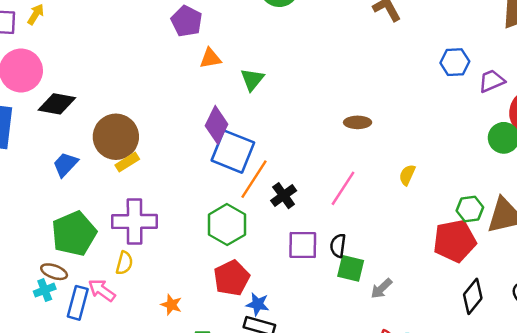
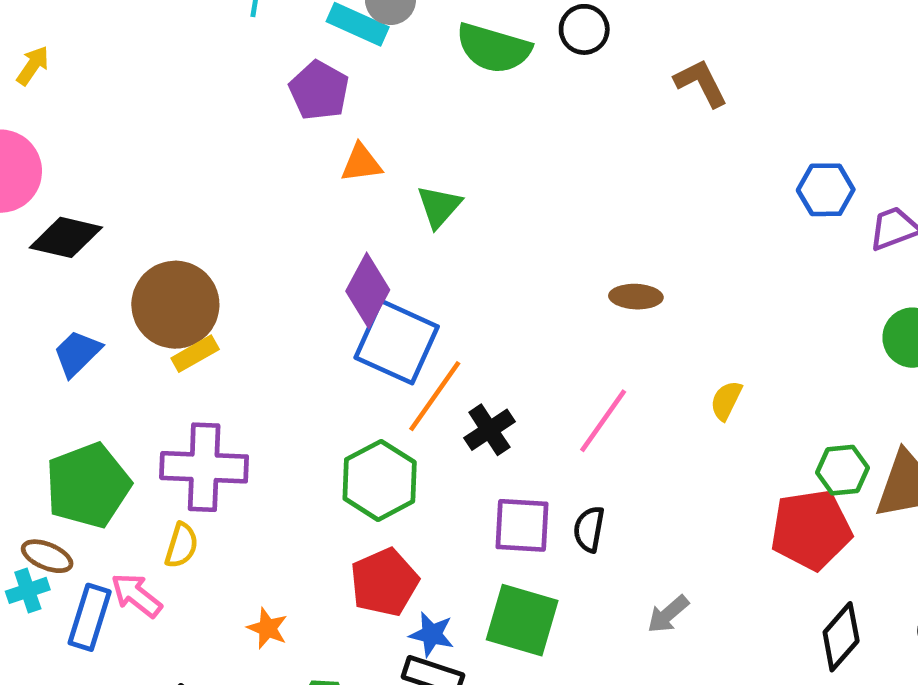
green square: (351, 268) -> (522, 620), moved, size x1.4

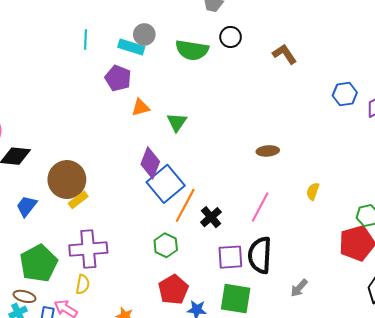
blue square: (397, 342) -> (166, 184), turned 33
green hexagon: (380, 480) -> (166, 245), size x0.7
black semicircle: (589, 529) -> (260, 255), size x1.8

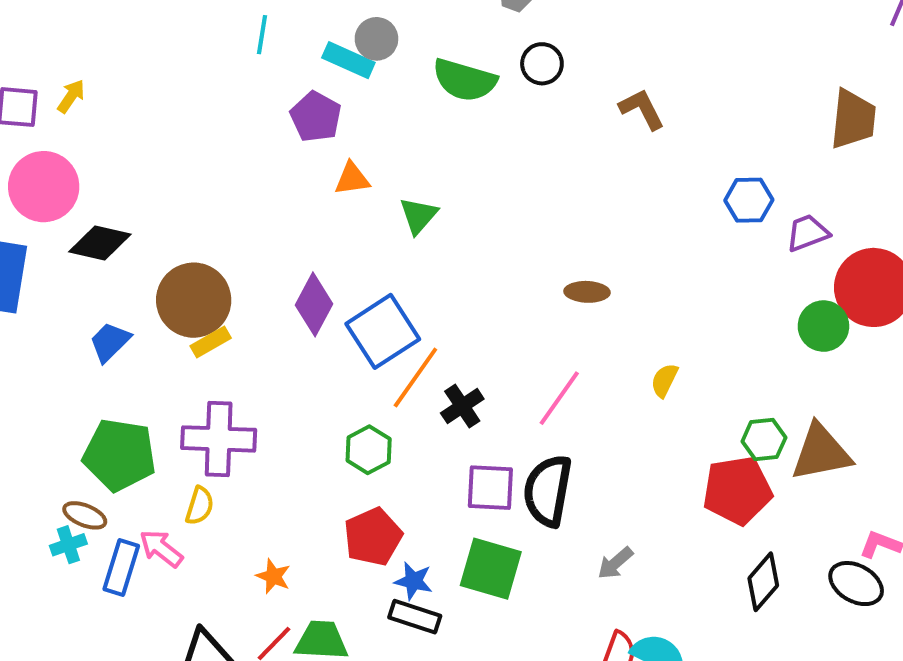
purple diamond: (150, 163) -> (314, 304), moved
green pentagon: (39, 263) -> (120, 455), turned 30

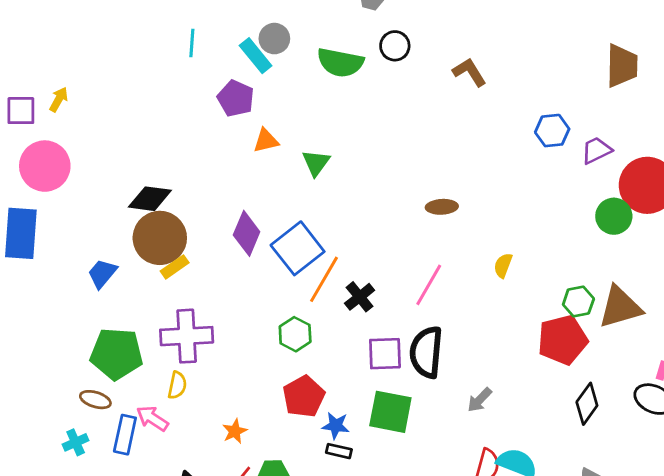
cyan rectangle: (348, 60) -> (256, 56), turned 32
black diamond: (100, 243) -> (150, 199), moved
cyan cross: (68, 545) -> (76, 442), moved
orange star: (273, 576) -> (235, 431), turned 30
black rectangle: (415, 617) -> (339, 451), size x0.7

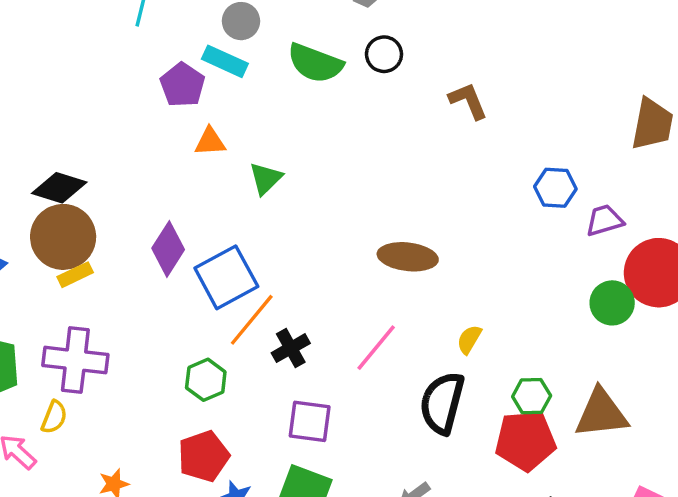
cyan rectangle: (256, 56) -> (225, 61), moved, turned -36
brown ellipse: (442, 207) -> (408, 257), size x1.5
green hexagon: (578, 302) -> (532, 396), moved
black semicircle: (426, 352) -> (442, 403), moved

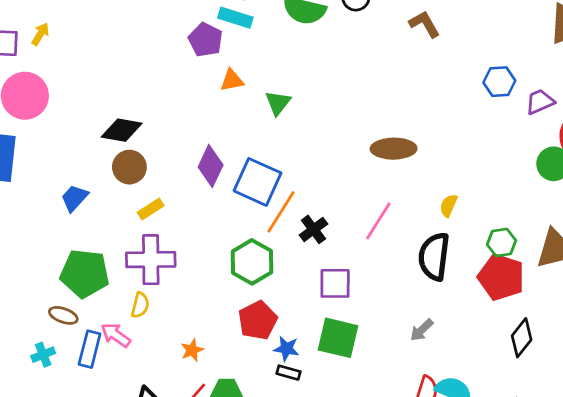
brown circle: (63, 237) -> (129, 167), size x0.7
yellow rectangle: (75, 275) -> (151, 209), moved
blue square: (226, 277) -> (258, 182), turned -30
green hexagon: (206, 380) -> (252, 262), size x1.4
red pentagon: (525, 441) -> (501, 277), turned 30

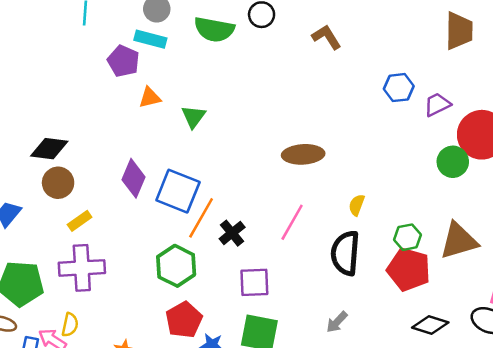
yellow semicircle: (140, 305) -> (70, 325), moved
black diamond: (522, 338) -> (430, 325), turned 72

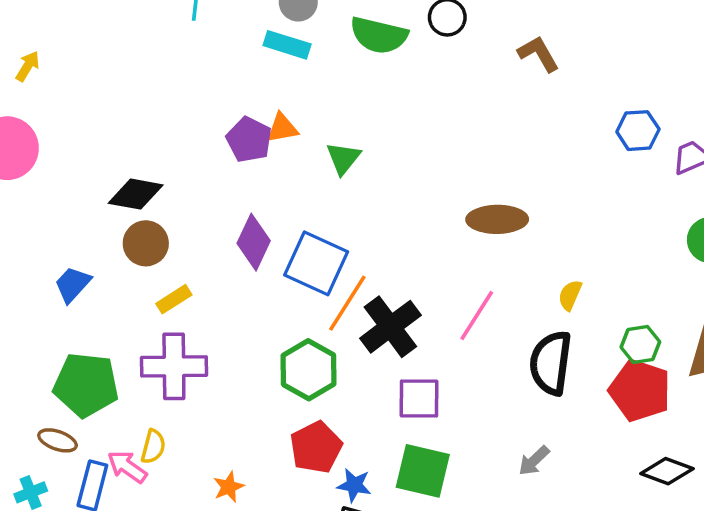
purple pentagon: (123, 61) -> (249, 140), moved
black cross: (232, 233) -> (390, 327), size x1.6

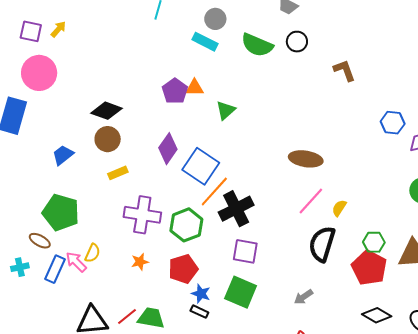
pink line: (477, 315) -> (311, 201), moved
purple cross: (174, 366) -> (142, 215), moved
orange star: (229, 487) -> (140, 262), moved

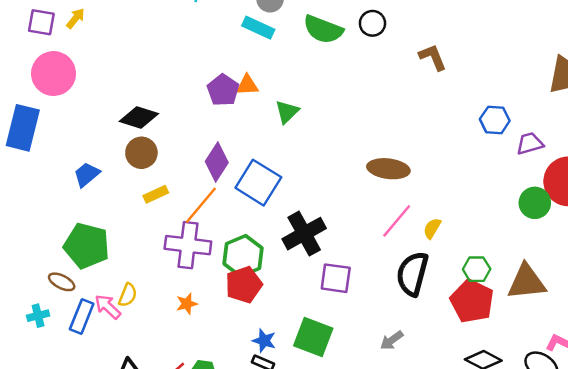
orange line: (214, 191) -> (201, 205), moved
purple square: (245, 251) -> (336, 278), moved
red pentagon: (183, 269) -> (244, 285), moved

